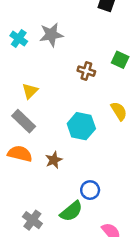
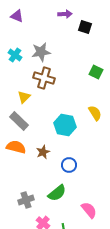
brown cross: (86, 71) -> (44, 78), moved, size x1.5
blue circle: (90, 190) -> (69, 165), moved
gray cross: (32, 220) -> (26, 200), turned 35

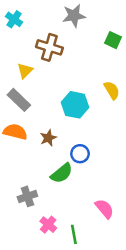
gray star: (41, 52) -> (74, 16), moved
green semicircle: (57, 193) -> (62, 173), moved

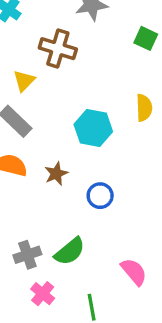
yellow semicircle: (112, 90) -> (144, 108), turned 30
green semicircle: (62, 173) -> (70, 251), moved
pink cross: (48, 225) -> (43, 294), moved

